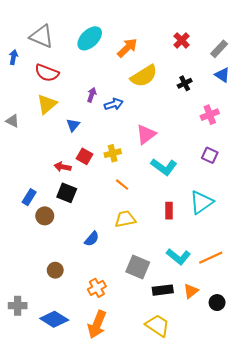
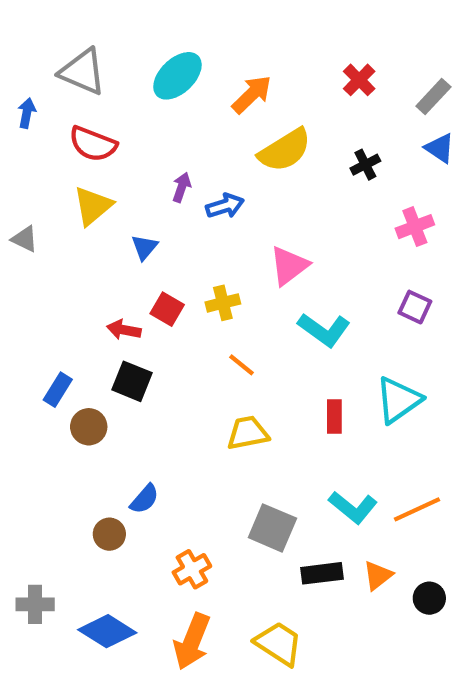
blue semicircle: (92, 239) -> (144, 499), moved
yellow trapezoid: (158, 326) -> (279, 644), moved

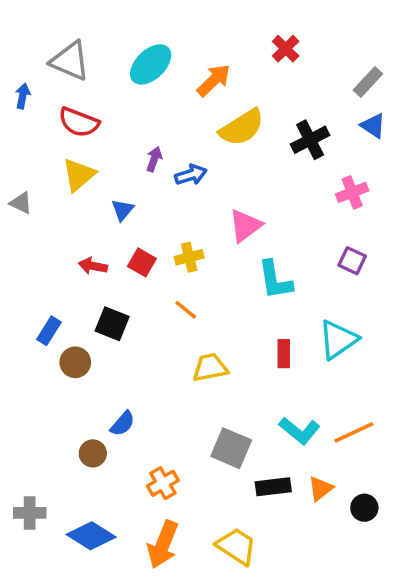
red cross: (359, 80) -> (286, 49), moved
black cross: (365, 165) -> (310, 140), size x1.5
red arrow: (124, 330) -> (93, 266), moved
cyan L-shape: (324, 330) -> (275, 280), turned 45
orange line: (241, 365) -> (186, 310), moved

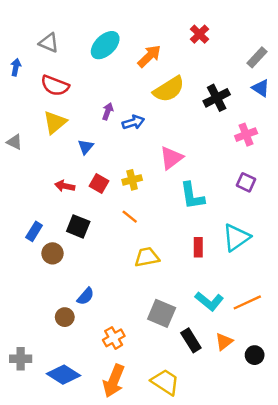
gray triangle: (70, 61) -> (49, 43), size x0.7
black rectangle: (273, 487) -> (191, 340), turned 65

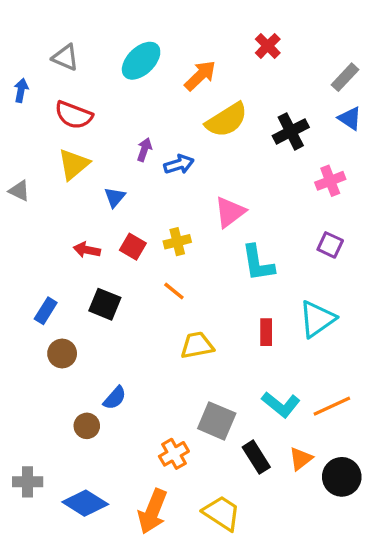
brown circle: (52, 253) -> (62, 353), moved
orange cross: (114, 338) -> (174, 454), moved
black circle: (255, 355) -> (342, 477), size x1.5

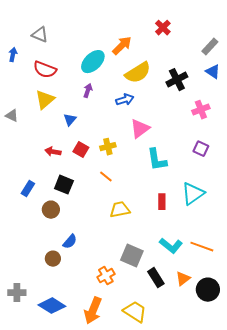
cyan ellipse: (141, 61) -> (93, 62), moved
blue arrow: (179, 164) -> (125, 100), moved
brown circle: (62, 353) -> (51, 210), moved
orange line: (332, 406) -> (202, 247), turned 45

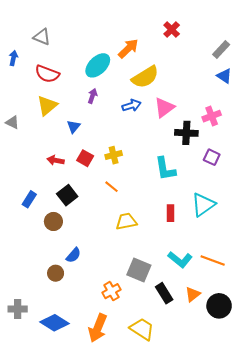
black cross: (177, 80) -> (186, 133), moved, turned 30
pink triangle: (140, 129) -> (164, 108), moved
black square: (64, 185) -> (67, 195), turned 30

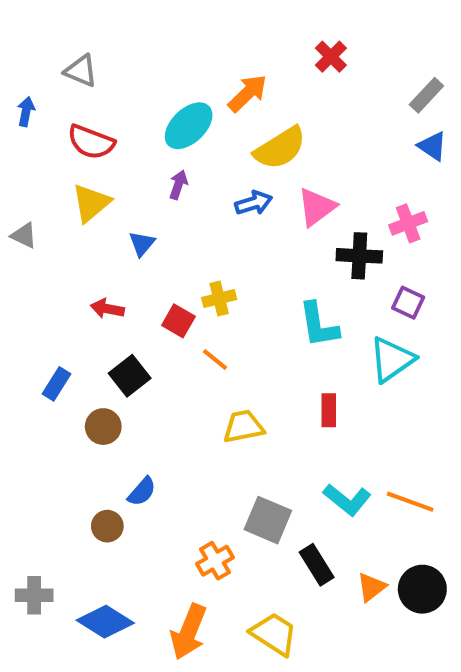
red square: (85, 158) -> (178, 321), moved
cyan triangle: (203, 205) -> (392, 359), moved
orange triangle: (193, 294) -> (372, 587), moved

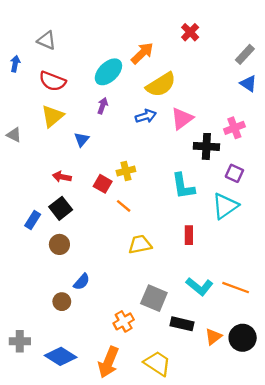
black square: (130, 376) -> (61, 208), moved
black rectangle: (317, 565) -> (182, 324), turned -45

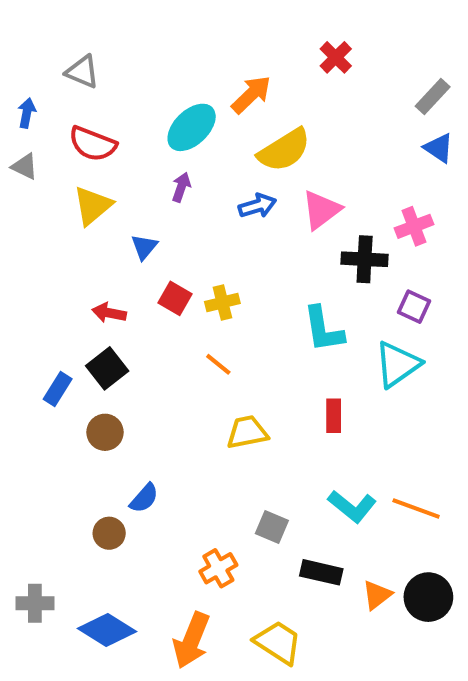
gray triangle: (14, 135) -> (25, 167), moved
red square: (103, 184) -> (175, 298), moved
gray square: (154, 298) -> (272, 527), size x0.7

